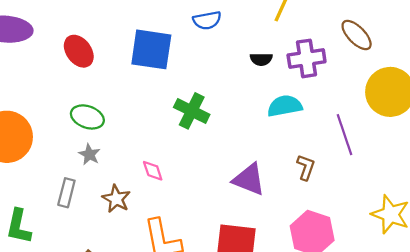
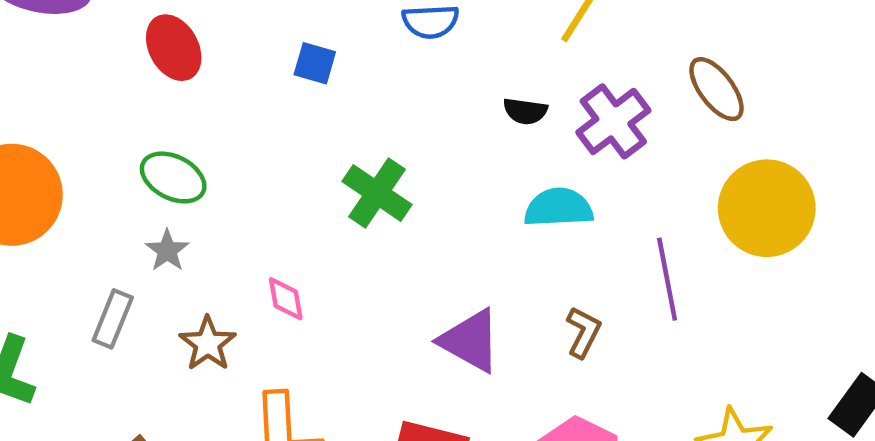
blue square: (151, 49) -> (315, 63), size x0.5
purple cross: (307, 58) -> (613, 121), turned -36

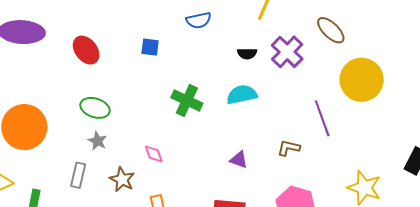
cyan semicircle: (559, 208) -> (242, 95), moved
brown L-shape: (583, 332) -> (289, 148), turned -95
purple triangle: (470, 341) -> (239, 160), size x0.6

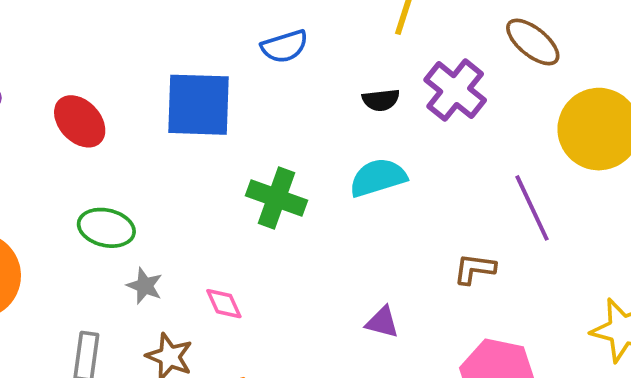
blue square: (150, 47) -> (199, 105), size x2.0
gray star: (98, 141) -> (145, 286), moved
purple triangle: (239, 160) -> (382, 322), moved

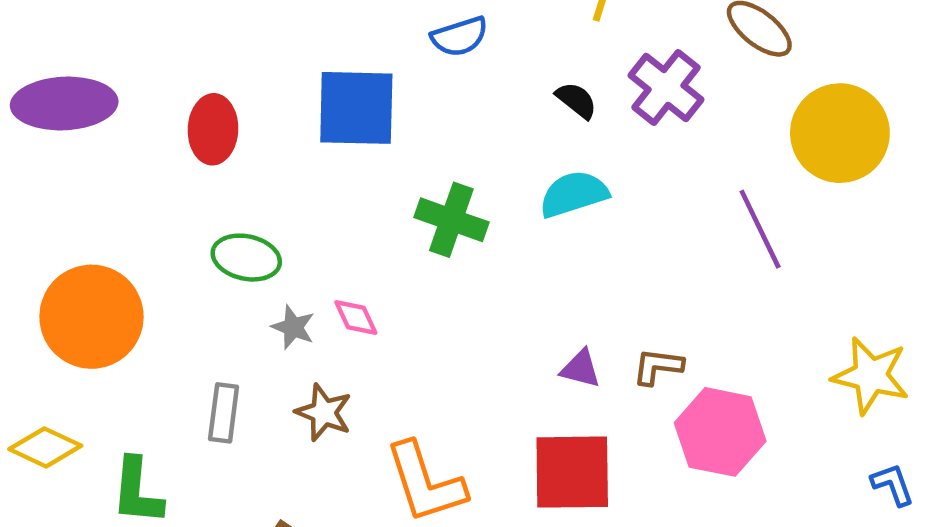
black semicircle: (381, 100) -> (576, 100), turned -135
red ellipse: (80, 121) -> (213, 129), turned 46
brown L-shape: (475, 269) -> (658, 366), moved
pink diamond: (224, 304) -> (356, 318), moved

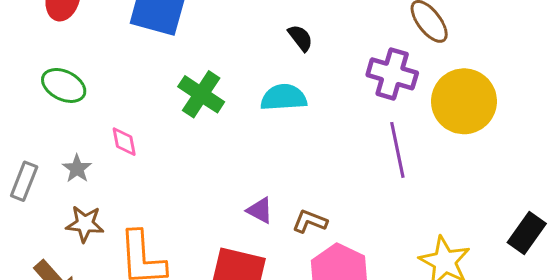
purple cross: (666, 87) -> (392, 74), moved, turned -36
gray star: (293, 327) -> (77, 169), moved
brown star: (324, 412) -> (85, 224), moved, turned -30

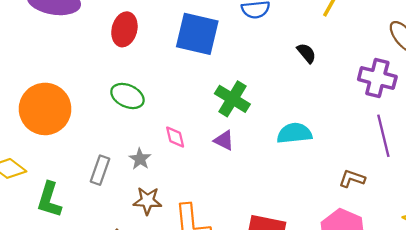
cyan semicircle: (284, 97) -> (294, 133), moved
purple triangle: (260, 210) -> (224, 140), moved
brown L-shape: (310, 221) -> (352, 179), moved

